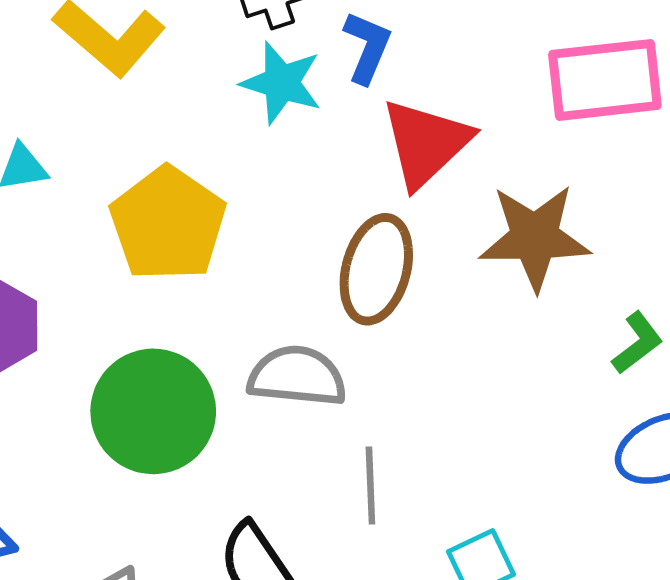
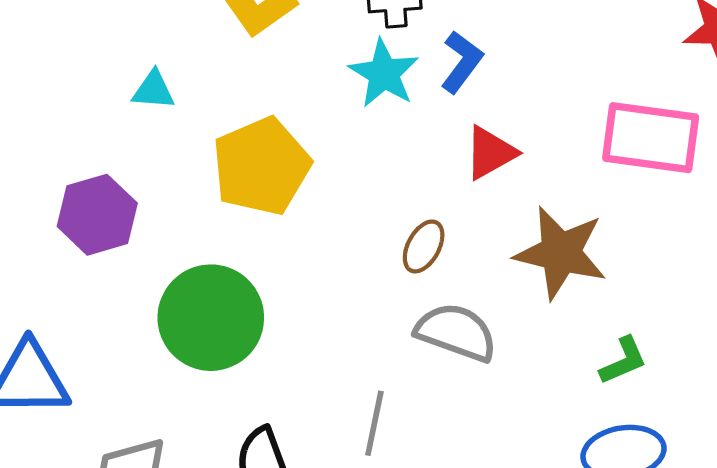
red triangle: (426, 143) -> (490, 153), size x0.7
brown ellipse: (376, 269) -> (424, 246), size x0.6
gray semicircle: (297, 376) -> (456, 332), moved

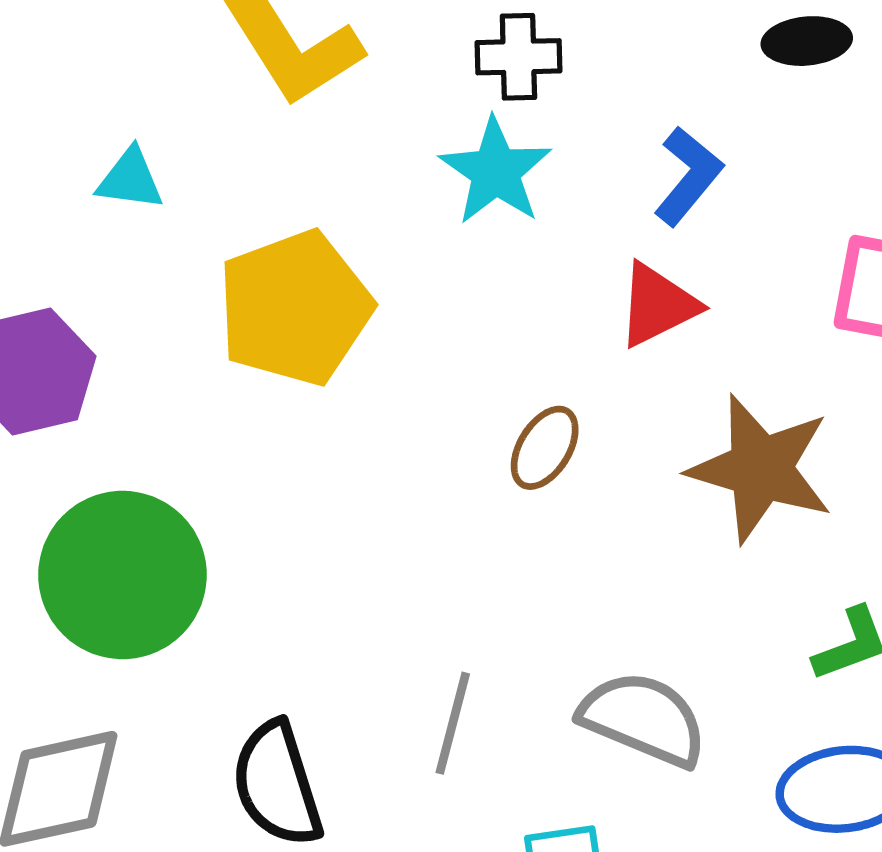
blue L-shape: (462, 62) -> (688, 176), moved
green circle: (211, 318) -> (122, 575), moved
gray semicircle: (456, 332) -> (643, 719), moved

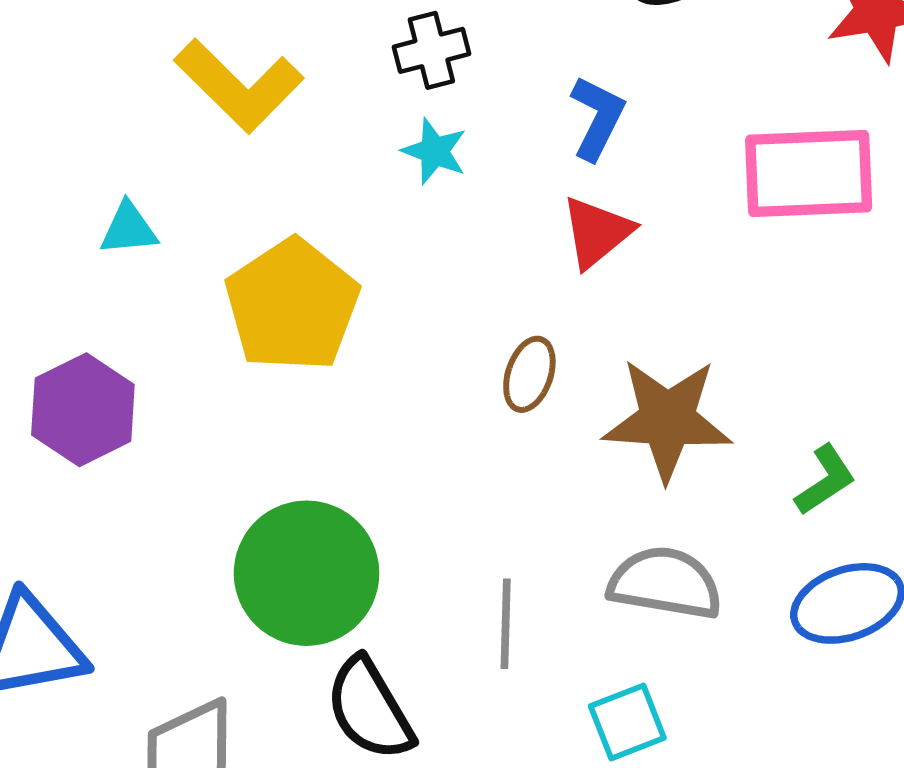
cyan star: (496, 171) -> (434, 151), size x0.7
brown star: (761, 469) -> (667, 420), moved
green circle: (122, 575) -> (307, 573), moved

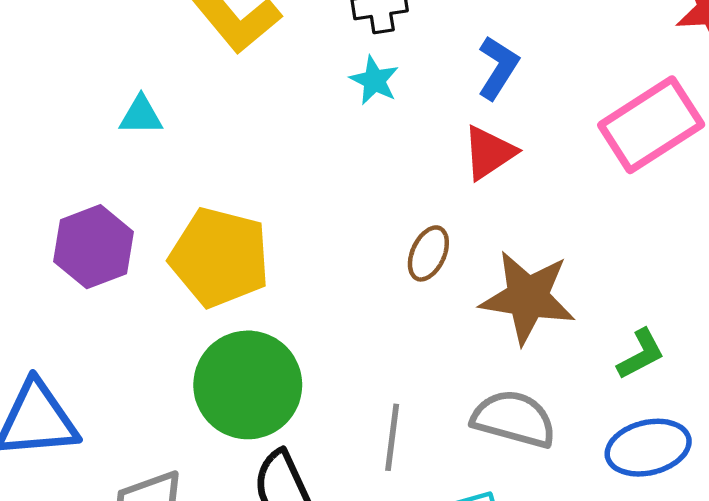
pink rectangle: (809, 174) -> (651, 125), turned -36
yellow pentagon: (292, 305) -> (220, 257), moved, turned -30

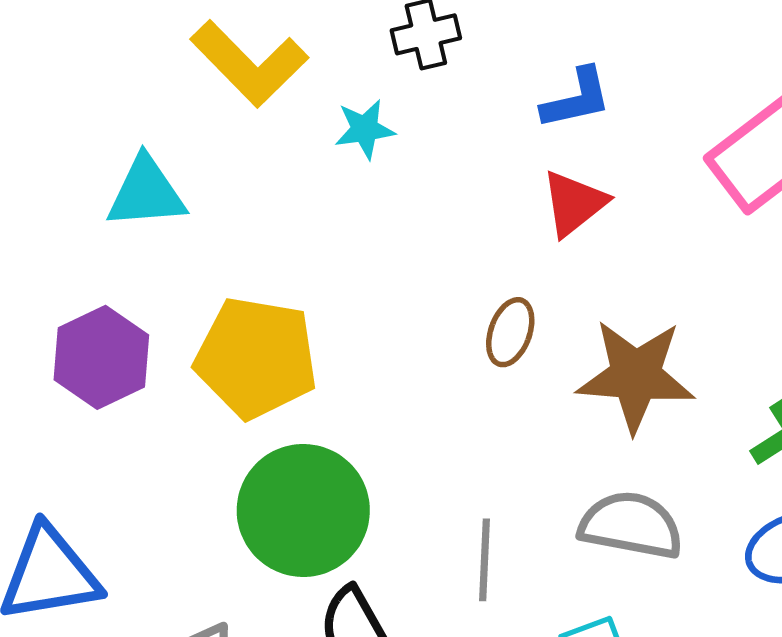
blue L-shape: (498, 68) -> (576, 99), turned 50
cyan star: (374, 80) -> (365, 129), moved, turned -30
cyan triangle: (141, 115) -> (146, 193), size x1.5

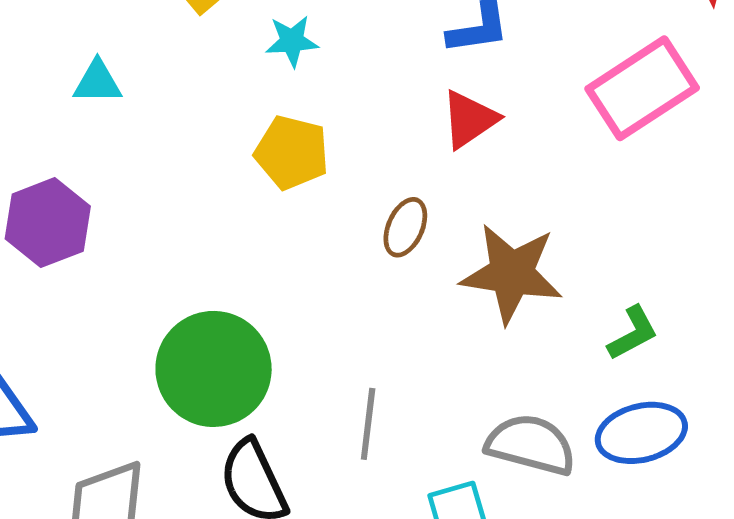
cyan triangle: (146, 193) -> (97, 82), size x0.7
yellow pentagon: (256, 358) -> (292, 152), moved, size x0.7
gray semicircle: (631, 525) -> (531, 445), moved

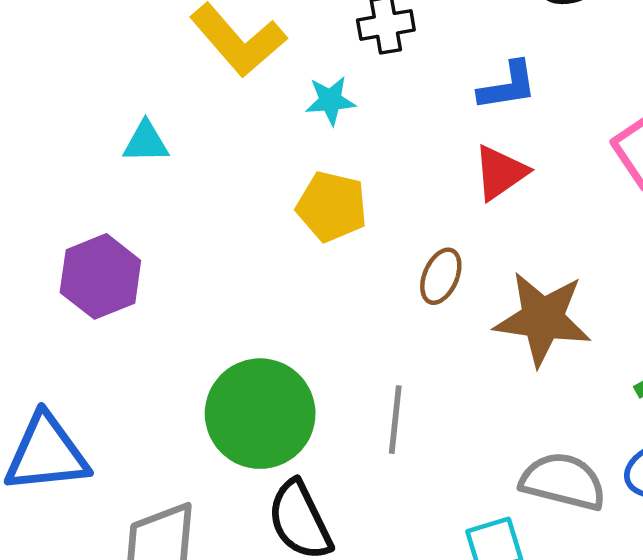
gray line: (368, 424) -> (395, 420), moved

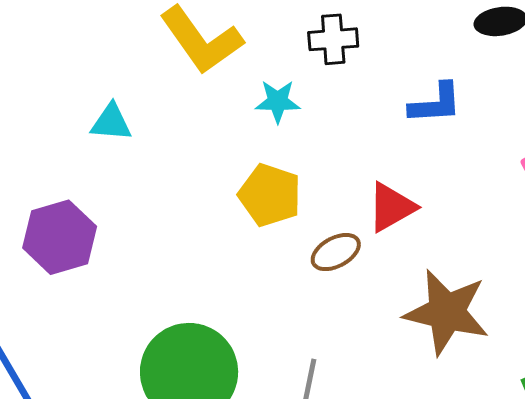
red triangle: (500, 173) -> (391, 207), moved
brown ellipse: (441, 276) -> (336, 252), moved, turned 33

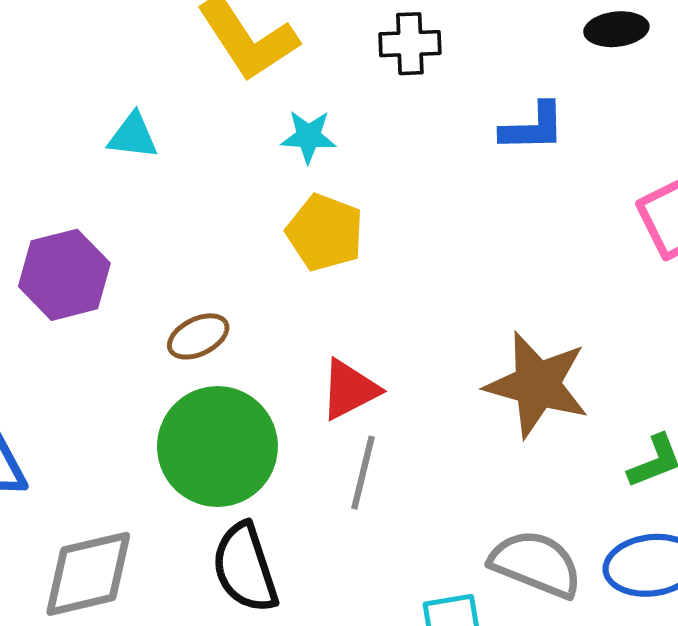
cyan star: (278, 101) -> (308, 137), moved
red triangle: (391, 207) -> (349, 390), moved
brown ellipse: (336, 252) -> (198, 336), moved

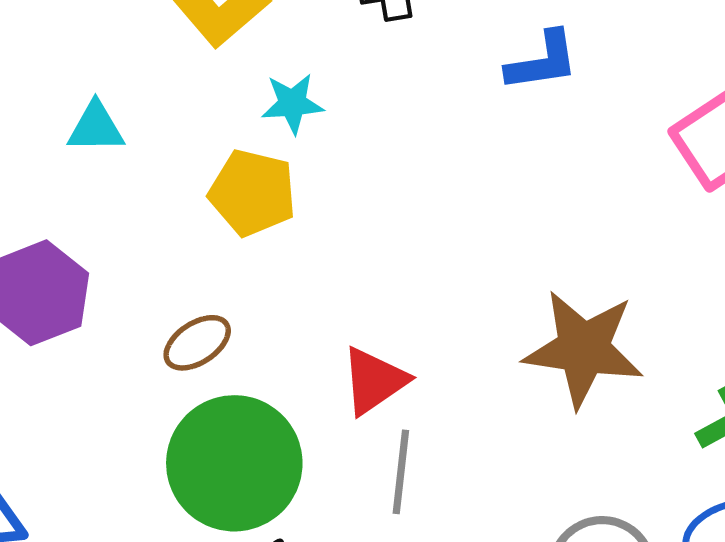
yellow pentagon: (325, 233) -> (253, 193), moved

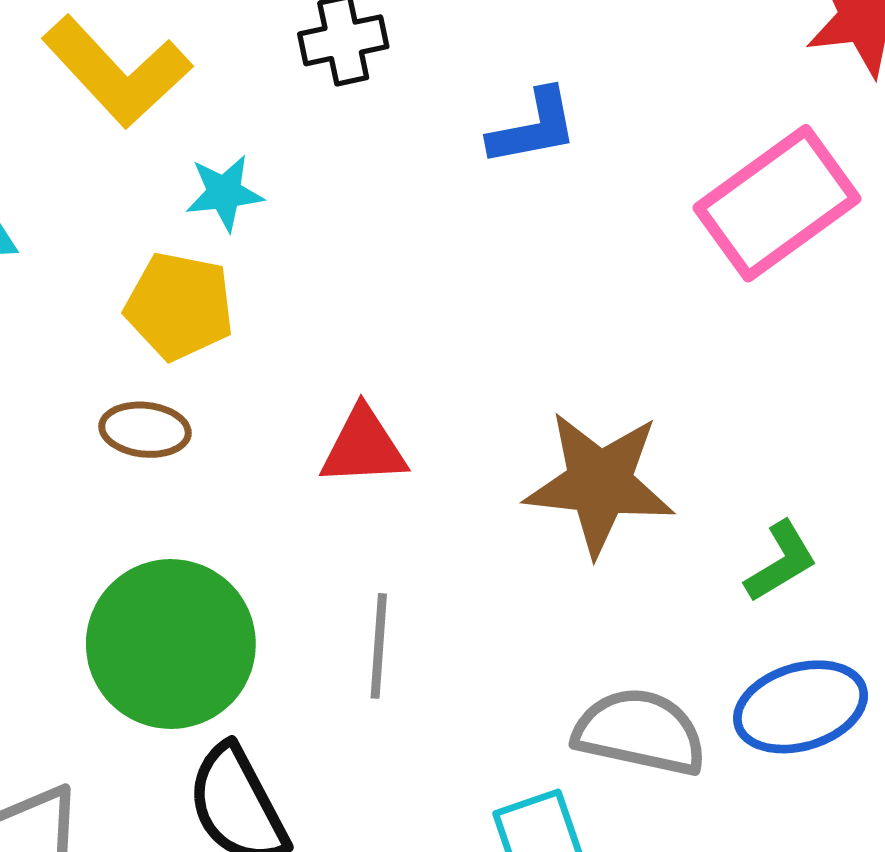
brown ellipse: (197, 343) -> (145, 430), moved, turned 42
red triangle: (374, 381) -> (363, 447), moved, turned 34

